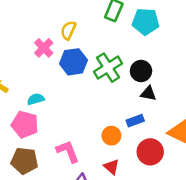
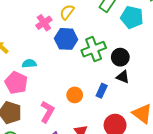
blue rectangle: (135, 121) -> (102, 91), moved, turned -56
orange circle: (111, 136) -> (75, 95), moved
pink L-shape: (68, 151) -> (47, 112), turned 40

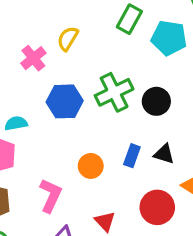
blue hexagon: (66, 39) -> (65, 101), moved
black triangle: (123, 77) -> (164, 154), moved

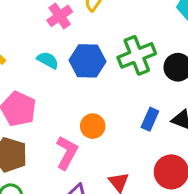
cyan semicircle: (16, 123) -> (48, 60), moved, turned 35
orange circle: (91, 166) -> (93, 126), moved

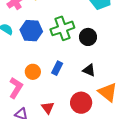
blue rectangle: (150, 119) -> (57, 68), moved

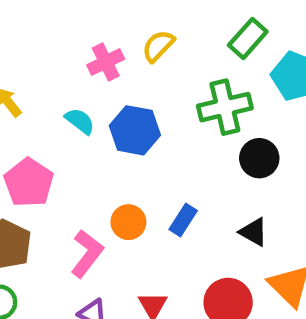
green cross: (62, 28) -> (225, 107), moved

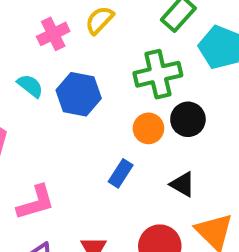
orange circle: (128, 222) -> (148, 128), moved
pink L-shape: (87, 254) -> (36, 202), turned 36

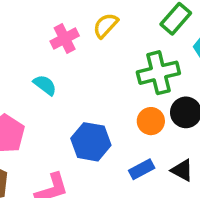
blue hexagon: (79, 94) -> (91, 142), moved
blue rectangle: (121, 173) -> (142, 169), moved, turned 30

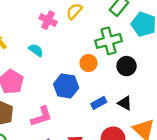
pink cross: (65, 38) -> (48, 20), turned -36
orange circle: (151, 121) -> (88, 63), moved

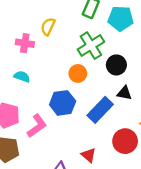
blue rectangle: (99, 103) -> (100, 110), size x1.6
black triangle: (125, 103) -> (124, 93), moved
pink L-shape: (41, 116) -> (37, 126), moved

